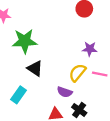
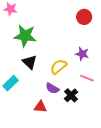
yellow semicircle: (77, 73) -> (59, 67), moved
black cross: (79, 110) -> (71, 95), moved

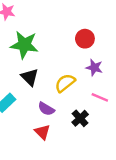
red circle: (84, 17) -> (85, 39), moved
purple semicircle: (52, 88) -> (46, 109), moved
red triangle: (40, 107) -> (42, 132), turned 40

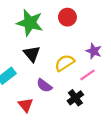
red circle: (85, 39) -> (67, 17), moved
pink line: (100, 97) -> (87, 75), moved, turned -63
red triangle: (42, 132) -> (26, 105), moved

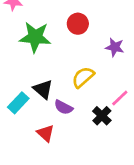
purple star: (94, 51) -> (115, 47), moved
black triangle: (32, 54) -> (43, 89), moved
pink line: (87, 75) -> (120, 98), moved

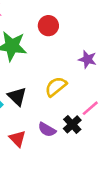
red circle: (78, 24) -> (48, 26), moved
purple semicircle: (64, 107) -> (47, 130), moved

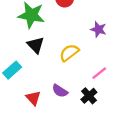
black triangle: (17, 96) -> (36, 45), moved
black cross: (72, 124) -> (89, 96), moved

